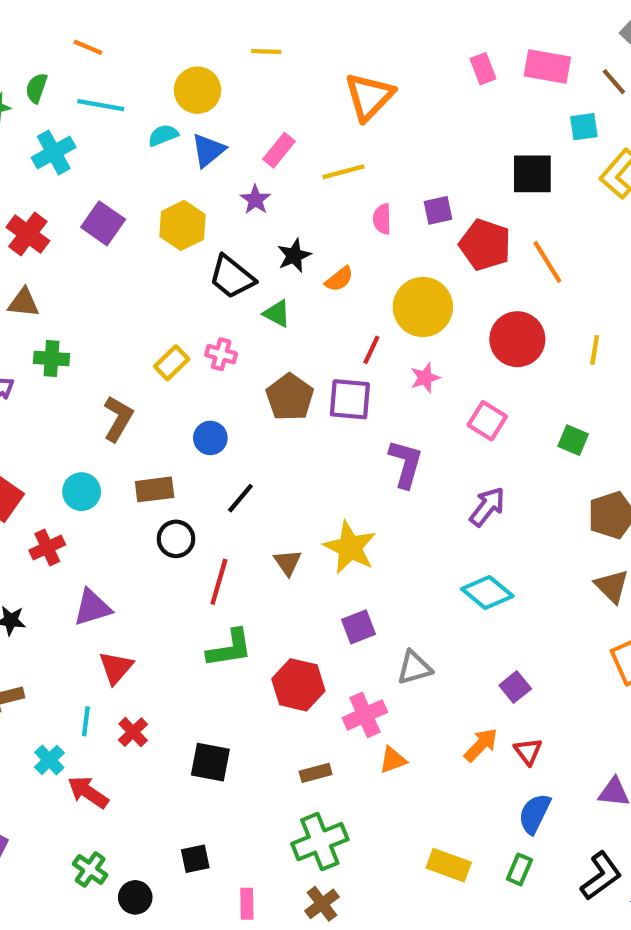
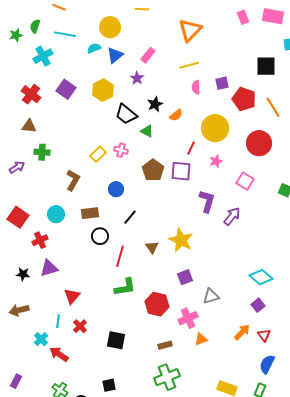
yellow line: (343, 172) -> (189, 65), moved
purple arrow: (487, 507) -> (232, 216), moved
cyan diamond: (487, 593) -> (261, 277), moved
purple triangle: (92, 608) -> (49, 268), moved

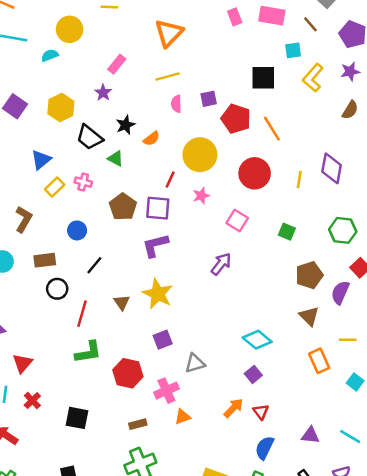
blue triangle: (115, 55) -> (41, 160), moved
purple L-shape: (207, 201) -> (155, 245), moved, turned -120

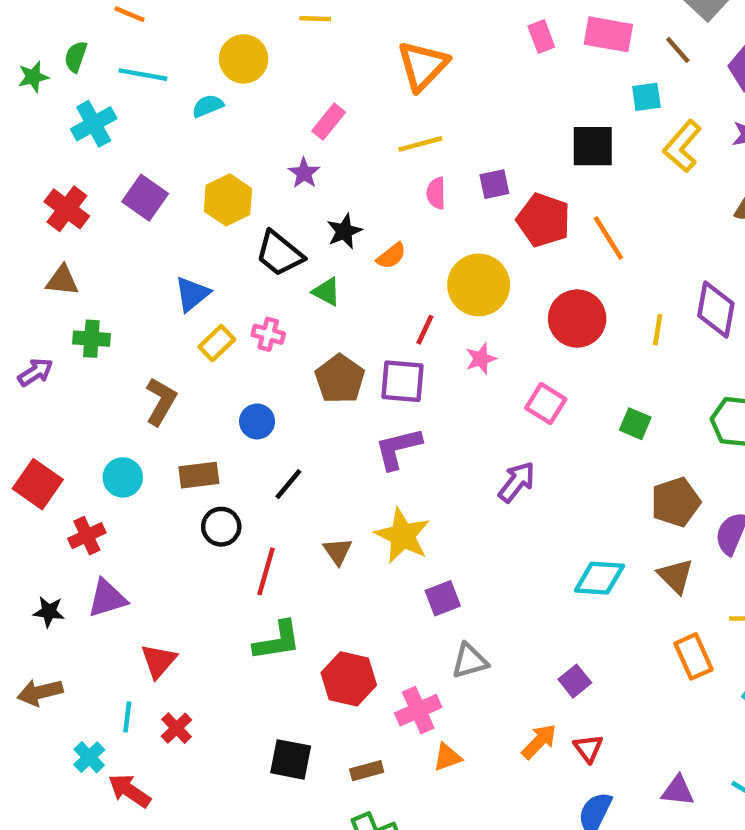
purple square: (163, 340) -> (443, 598), moved
cyan diamond: (257, 340) -> (599, 578), moved, turned -36
black square: (77, 418) -> (291, 759), moved

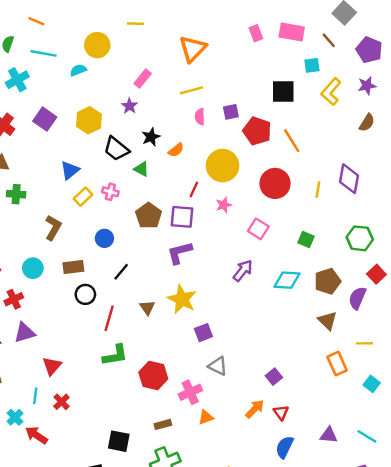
cyan diamond: (599, 578) -> (287, 280), moved
gray triangle: (470, 661) -> (218, 366), turned 42
black square: (291, 759) -> (119, 441), moved

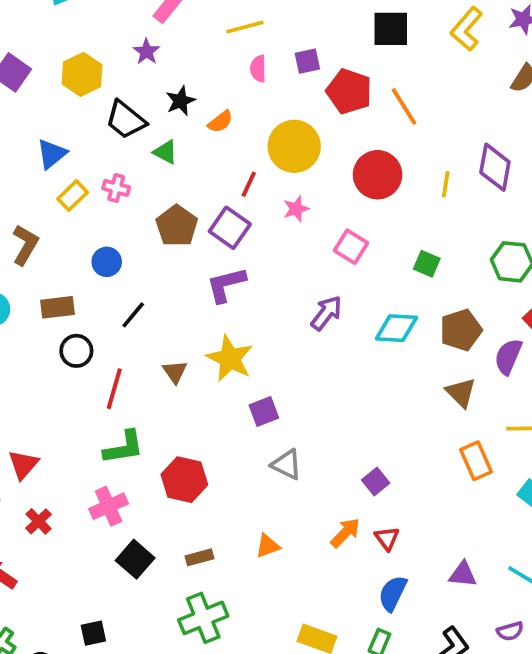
purple square: (182, 217) -> (230, 228), turned 30
pink cross: (190, 392) -> (109, 506), moved
black square: (119, 441) -> (135, 559), moved, turned 30

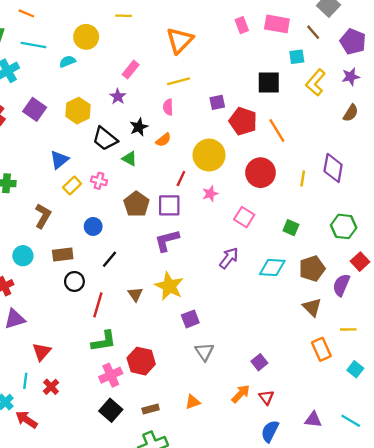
pink semicircle: (258, 69) -> (168, 107), moved
purple square: (230, 228) -> (169, 205), turned -35
gray triangle: (287, 465) -> (204, 352), turned 30
pink cross: (109, 506) -> (111, 375), moved

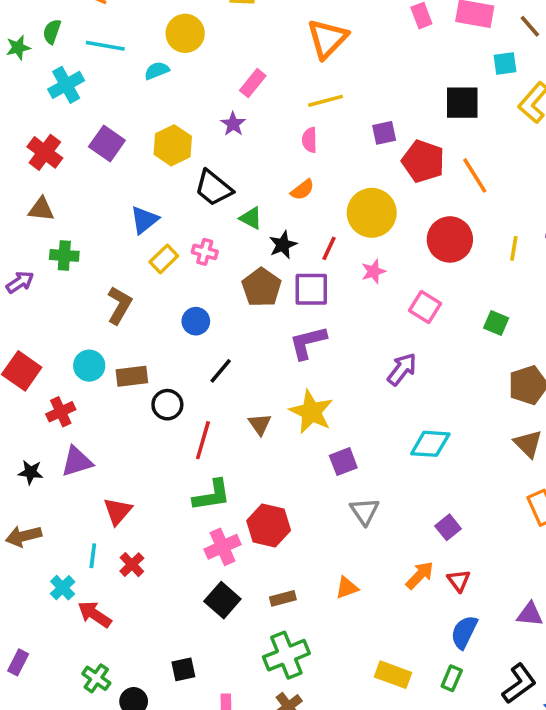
black star: (139, 127) -> (283, 245), moved
brown rectangle: (63, 255) -> (132, 376), moved
cyan diamond: (272, 267) -> (430, 444), moved

